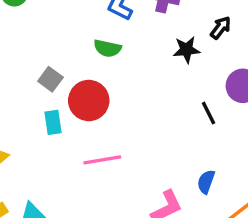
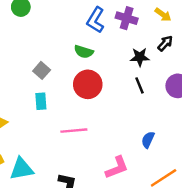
red circle: (89, 101) -> (88, 84), moved
black line: (209, 113) -> (139, 85), moved
blue semicircle: (206, 182) -> (148, 140), moved

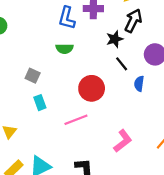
black arrow: (165, 43) -> (133, 21), size x1.5
red circle: (88, 84) -> (92, 88), moved
blue semicircle: (148, 140) -> (139, 84), moved

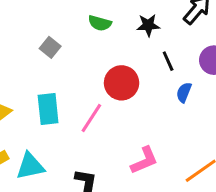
black star: (115, 39) -> (148, 25), moved
cyan rectangle: (40, 103) -> (48, 109), moved, size x1.5
pink line: (76, 120) -> (91, 118), turned -50

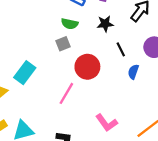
gray square: (50, 47) -> (63, 44), moved, turned 32
cyan rectangle: (48, 109) -> (25, 73), moved, turned 45
pink L-shape: (144, 160) -> (107, 123), turned 80

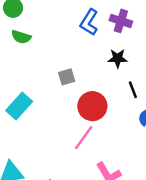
green semicircle: (70, 24) -> (21, 37), moved
pink line: (66, 93) -> (84, 138), moved

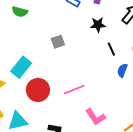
red circle: (92, 106) -> (38, 90), moved
pink line: (84, 138) -> (74, 90), turned 35

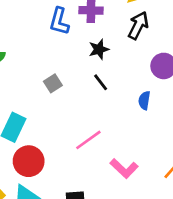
black line: (111, 49) -> (101, 82), moved
red circle: (38, 90) -> (29, 161), moved

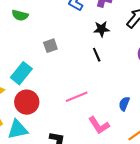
gray square: (53, 83) -> (50, 46), moved
blue semicircle: (144, 100) -> (124, 104), moved

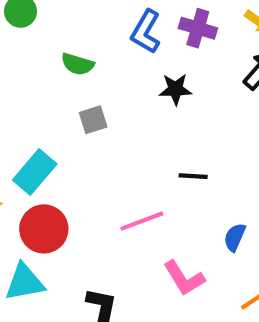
green semicircle: (20, 15) -> (78, 64), moved
black star: (101, 29) -> (175, 89), moved
black line: (97, 55) -> (193, 176), moved, turned -64

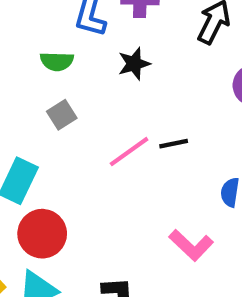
green semicircle: (78, 64) -> (57, 61), moved
pink line: (142, 221) -> (129, 152), moved

